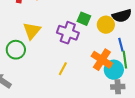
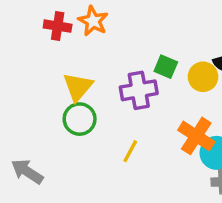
purple cross: (68, 33) -> (139, 90), turned -30
green circle: (16, 50) -> (80, 119), moved

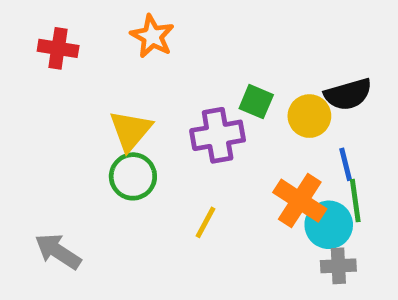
red cross: (58, 26) -> (58, 48), moved

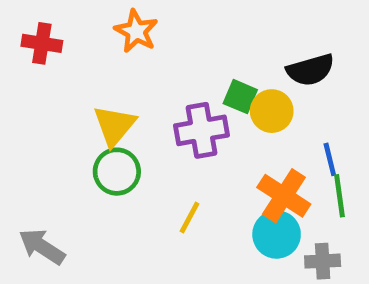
black semicircle: (348, 94) -> (310, 70), moved
yellow circle: (309, 116) -> (272, 111), moved
cyan circle: (329, 225) -> (277, 234), moved

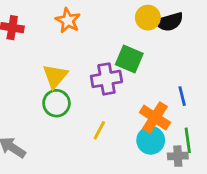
black semicircle: (310, 70) -> (169, 22), moved
green square: (240, 97) -> (129, 59), size x1.4
yellow circle: (272, 111) -> (148, 18), moved
green line: (339, 196) -> (188, 140), moved

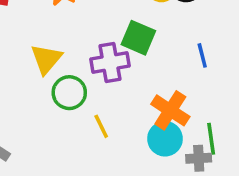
blue line: (182, 96) -> (202, 55), moved
green circle: (56, 103) -> (69, 93), moved
yellow line: (99, 130) -> (101, 126), turned -54

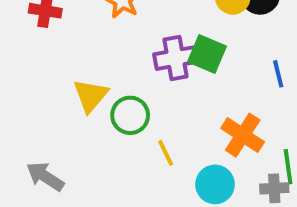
yellow triangle: (46, 59) -> (91, 96), moved
purple cross: (110, 63) -> (176, 58), moved
cyan circle: (165, 139) -> (215, 184), moved

